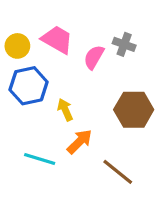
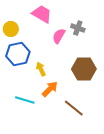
pink trapezoid: (57, 40) -> (42, 14), moved

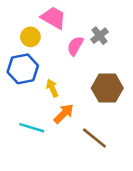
gray cross: (78, 28) -> (100, 36), turned 32
yellow circle: (11, 29) -> (30, 37), moved

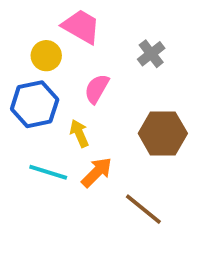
pink semicircle: (75, 46) -> (97, 89), moved
cyan line: (32, 128) -> (48, 172), moved

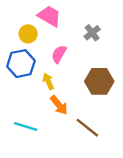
cyan line: (48, 172) -> (26, 126), moved
orange arrow: (97, 172) -> (59, 105), turned 96

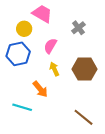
yellow arrow: (48, 81) -> (54, 69), moved
orange arrow: (59, 105) -> (40, 89), moved
brown line: (87, 128) -> (83, 117), moved

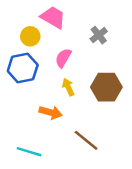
orange arrow: (40, 89) -> (51, 112), turned -36
cyan line: (22, 107) -> (29, 152), moved
brown line: (83, 117) -> (86, 140), moved

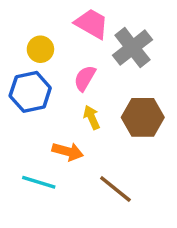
pink trapezoid: (53, 17) -> (92, 24), moved
gray cross: (99, 35) -> (132, 48), size x1.6
cyan line: (29, 152) -> (39, 182), moved

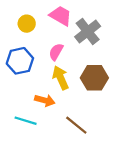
yellow circle: (40, 49) -> (27, 24), moved
yellow arrow: (92, 117) -> (61, 78), size x1.5

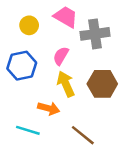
gray cross: (88, 31) -> (95, 34), turned 30

